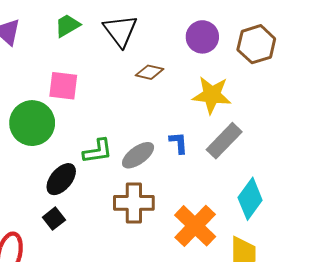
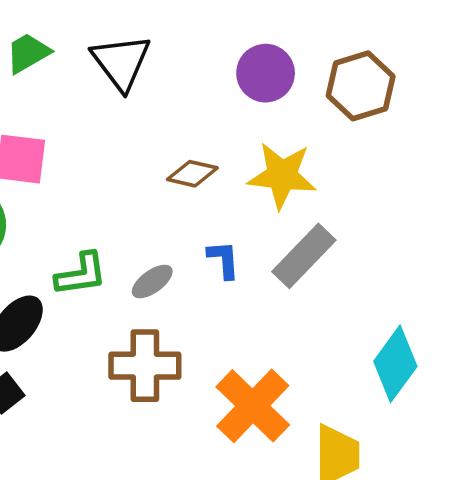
brown diamond: (149, 72) -> (192, 174), moved
gray ellipse: (138, 155) -> (152, 282), size x0.7
cyan diamond: (250, 199) -> (395, 364), moved

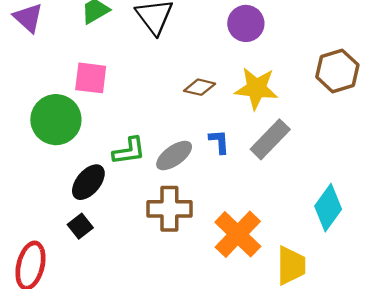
brown hexagon: (361, 86) -> (337, 71), moved
gray ellipse: (152, 282) -> (174, 156), size x1.4

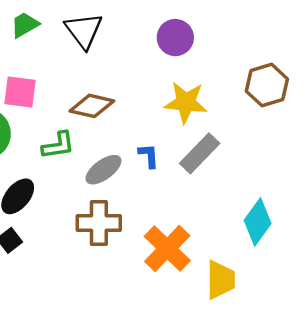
brown diamond: (200, 87) -> (92, 106), moved, size x1.4
green L-shape: (129, 151) -> (58, 145), moved

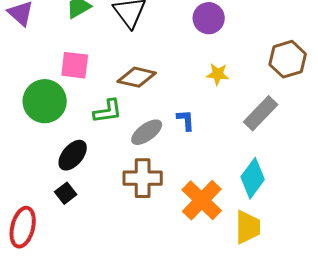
yellow star: (186, 102) -> (218, 74), size x0.6
gray rectangle: (200, 153) -> (261, 113), moved
cyan diamond: (258, 222) -> (253, 178), moved

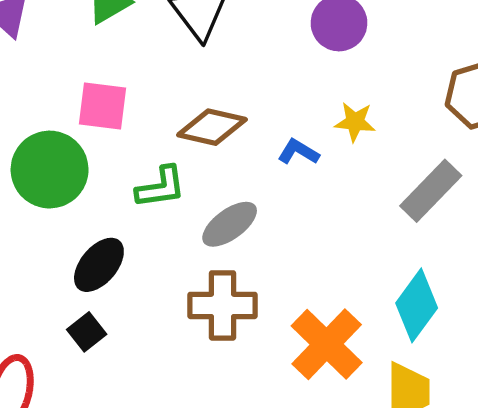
blue L-shape: (186, 120) -> (298, 152), moved, turned -55

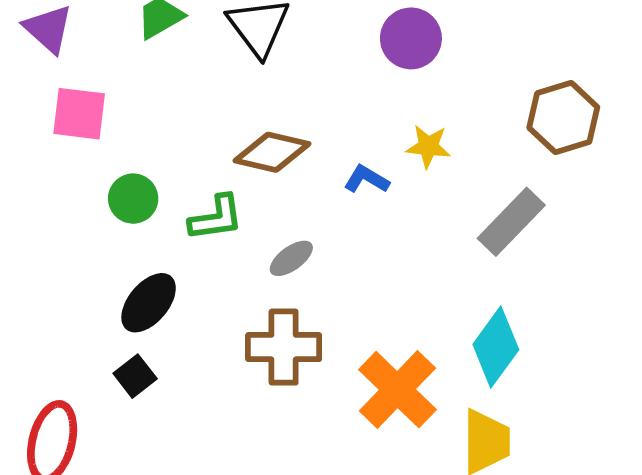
pink square: (102, 106) -> (79, 114), moved
green circle: (50, 170) -> (133, 199), moved, size x0.6
gray ellipse: (230, 224) -> (291, 258), size x0.7

